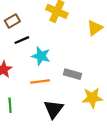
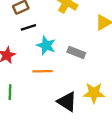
gray rectangle: (72, 74) -> (76, 52), moved
black triangle: (54, 109) -> (67, 102), moved, turned -40

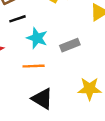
gray rectangle: (76, 52) -> (70, 45), turned -42
black triangle: (67, 102) -> (42, 99), moved

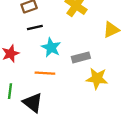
yellow star: (90, 89) -> (97, 78), moved
black triangle: (42, 99) -> (33, 103), moved

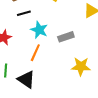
orange line: (45, 73) -> (35, 53), turned -66
yellow star: (97, 78) -> (81, 66), moved

